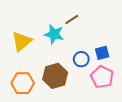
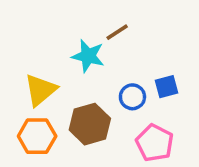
yellow triangle: (22, 41) -> (40, 90), moved
pink pentagon: (102, 77) -> (155, 143), moved

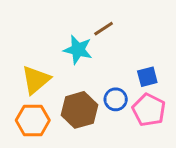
blue circle: (132, 97) -> (116, 99), moved
pink pentagon: (155, 143) -> (149, 110), moved

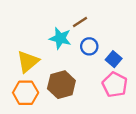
blue square: (147, 77) -> (114, 59), turned -35
blue circle: (116, 99) -> (89, 46), moved

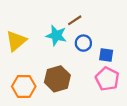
blue square: (114, 59) -> (106, 55), turned -32
yellow triangle: (28, 61) -> (16, 41), moved

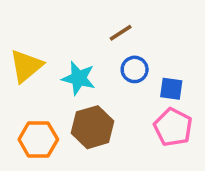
cyan star: (56, 35) -> (79, 78), moved

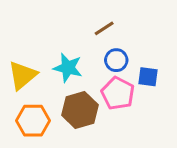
yellow triangle: (26, 66) -> (22, 75), moved
pink pentagon: (173, 127) -> (118, 93), moved

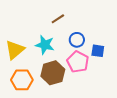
brown line: (104, 28) -> (58, 19), moved

